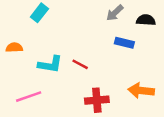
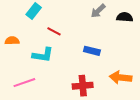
blue rectangle: (124, 43) -> (92, 51), moved
red line: (80, 64) -> (54, 31), moved

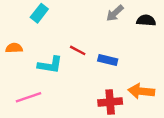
red line: (54, 31) -> (78, 50), moved
red cross: (83, 86) -> (110, 102), moved

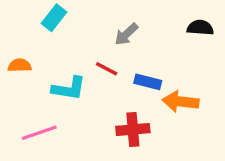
gray arrow: (115, 13) -> (126, 34), moved
orange arrow: (141, 91) -> (181, 102), moved
red cross: (110, 102) -> (133, 130), moved

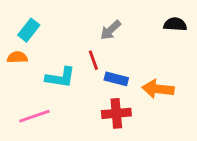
cyan rectangle: (54, 18) -> (29, 30), moved
red line: (107, 69) -> (93, 60), turned 42
blue rectangle: (148, 82) -> (116, 79), moved

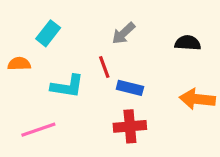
black semicircle: (175, 24) -> (188, 43), moved
cyan rectangle: (29, 30) -> (48, 33), moved
orange arrow: (158, 89) -> (197, 99), moved

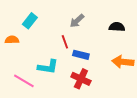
cyan L-shape: (67, 86) -> (48, 67), moved
red cross: (130, 126) -> (81, 79), turned 30
pink line: (38, 130) -> (24, 81), turned 50

